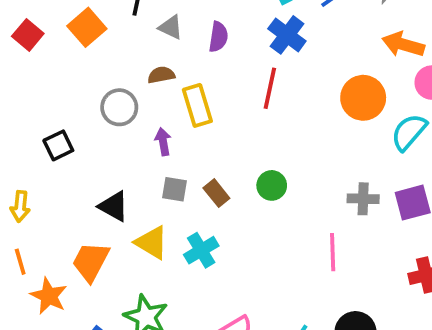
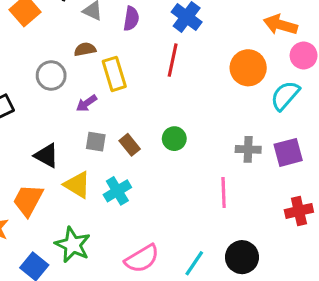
purple arrow: (163, 142) -> (87, 103), turned -115

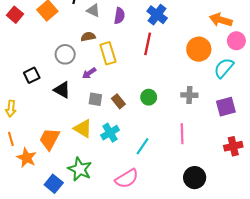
gray cross: (248, 149) -> (189, 95), moved
black triangle: (47, 156) -> (62, 90), moved
cyan line: (194, 263) -> (142, 146), moved

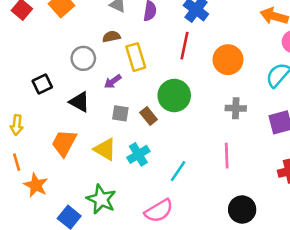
orange circle: (199, 49) -> (228, 60), moved
green circle: (149, 97) -> (174, 96), moved, size x1.6
orange trapezoid: (49, 139) -> (64, 143), moved

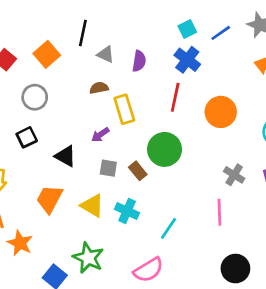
gray circle: (83, 58) -> (35, 97), moved
gray cross: (236, 108) -> (234, 175), moved, turned 30
cyan cross: (138, 154) -> (127, 211), turned -35

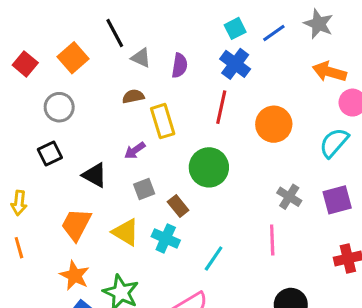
black line: (83, 33) -> (115, 33), turned -40
gray square: (108, 168) -> (144, 189), turned -30
brown rectangle: (138, 171) -> (178, 206), moved
orange star: (20, 243) -> (75, 275), moved

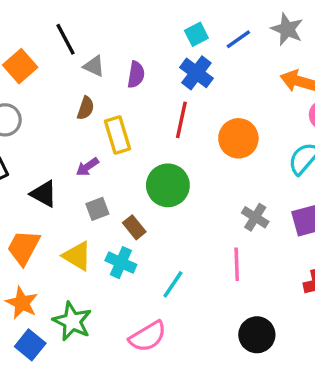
brown semicircle: (133, 96) -> (86, 108), turned 120

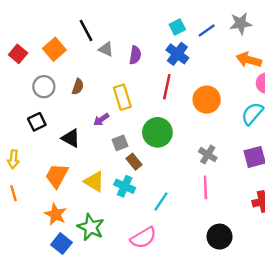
gray star: (287, 29) -> (241, 23), turned -30
brown semicircle: (86, 108) -> (78, 87), moved
gray square: (97, 209) -> (120, 143), moved
gray cross: (255, 217) -> (208, 155), moved

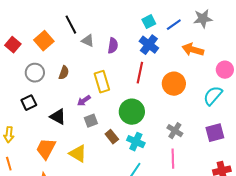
orange arrow: (249, 60) -> (193, 50), moved
gray square: (120, 143) -> (91, 121), moved
cyan cross: (125, 186) -> (136, 142), moved

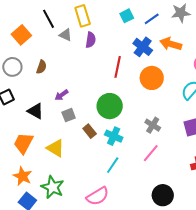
blue cross: (149, 45) -> (143, 47), moved
yellow rectangle: (102, 82) -> (83, 16), moved
pink line: (173, 159) -> (151, 153), turned 42

